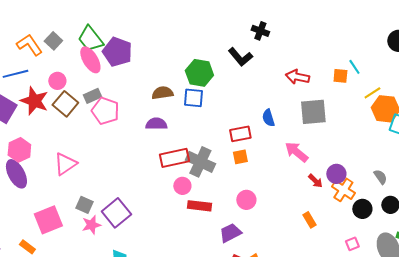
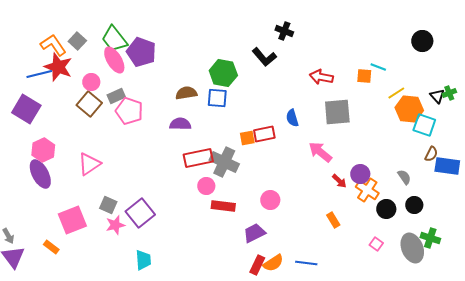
cyan line: (354, 67) -> (378, 67), turned -35
pink circle: (57, 81) -> (91, 82), moved
red star: (34, 101) -> (58, 67), moved
orange square: (240, 157) -> (247, 138), moved
pink square: (352, 244) -> (376, 244), turned -32

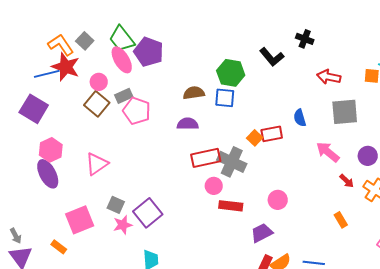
black cross: (284, 31) -> (305, 39), moved
orange square: (247, 138) -> (255, 138), turned -35
purple circle: (360, 174) -> (368, 156), moved

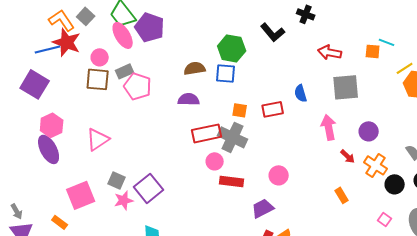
brown square: (97, 104) -> (98, 79), turned -35
orange square: (255, 138) -> (240, 110), moved, turned -35
pink arrow: (328, 152) -> (329, 127), turned 40

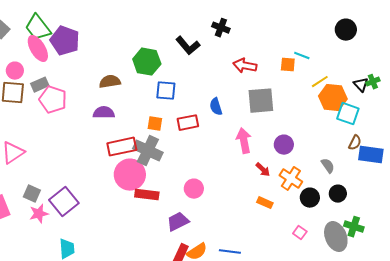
blue square: (226, 73) -> (166, 91), moved
pink circle: (215, 161) -> (130, 175), size x1.8
orange rectangle: (342, 195) -> (265, 203), moved, turned -35

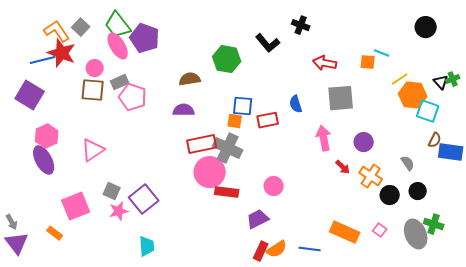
blue square: (166, 91) -> (243, 106), moved
orange rectangle: (265, 203) -> (345, 232), moved, size x1.8

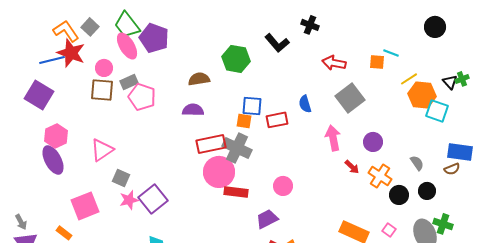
gray square: (341, 98) -> (350, 98), turned -32
brown semicircle: (435, 140) -> (452, 169), moved, turned 42
gray square: (112, 191) -> (121, 178), moved
pink star: (119, 211) -> (129, 200), moved

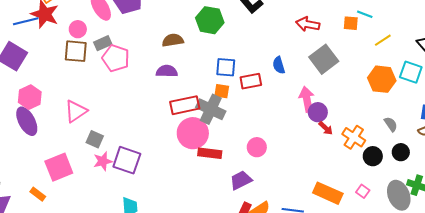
orange hexagon: (422, 95) -> (382, 79), moved
orange square: (244, 121) -> (222, 91), moved
purple circle: (373, 142) -> (318, 112), moved
purple square: (153, 199) -> (127, 160), turned -32

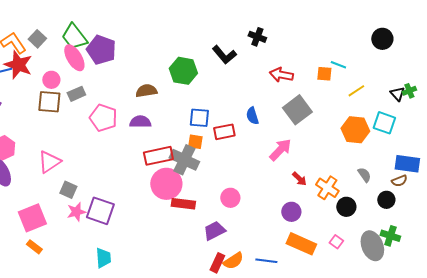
pink pentagon: (116, 58) -> (103, 118), moved
pink arrow: (307, 99) -> (280, 150), turned 55
purple circle: (318, 112) -> (291, 212), moved
black circle: (401, 152) -> (386, 200), moved
orange rectangle: (38, 194) -> (34, 247), moved

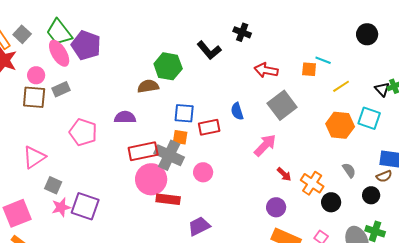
brown semicircle: (146, 91) -> (148, 86), moved
pink pentagon: (103, 118) -> (83, 132), moved
pink circle: (230, 198) -> (203, 172), moved

